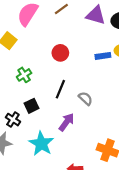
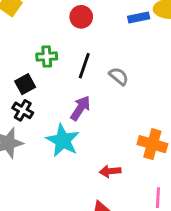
green cross: (24, 75) -> (47, 56), moved, turned 32
black square: (32, 106) -> (25, 84), moved
purple arrow: (67, 122) -> (80, 108), moved

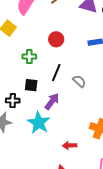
green cross: (47, 56) -> (29, 57), moved
black square: (25, 84) -> (31, 85), moved, turned 32
black cross: (23, 110) -> (13, 101), turned -32

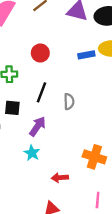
gray semicircle: (79, 81) -> (69, 102), turned 48
cyan star: (39, 123) -> (32, 153), moved, size x0.6

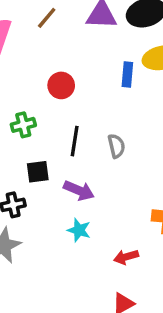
blue rectangle: (86, 55) -> (127, 75), turned -63
purple arrow: (37, 126) -> (79, 191), turned 90

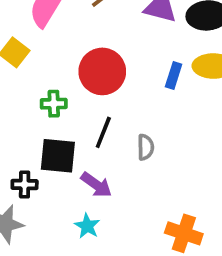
red circle: (61, 85) -> (102, 71), size x1.6
black square: (38, 172) -> (58, 156), size x1.5

